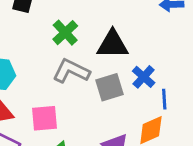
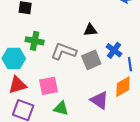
green cross: (65, 33) -> (35, 41), moved, turned -30
black triangle: (113, 44) -> (90, 30), size x0.6

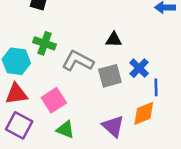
pink square: (49, 86) -> (54, 100), turned -30

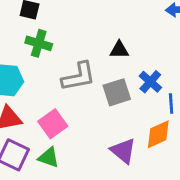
green cross: (45, 43) -> (39, 43), moved
gray L-shape: (78, 61) -> (79, 77), turned 144
green triangle: (65, 129) -> (49, 157), moved

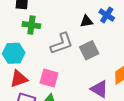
blue cross: (150, 82) -> (107, 15), moved
pink square: (53, 124) -> (49, 78), turned -30

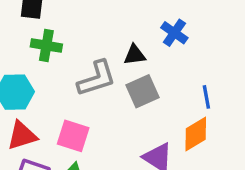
black triangle: (86, 21) -> (135, 55), moved

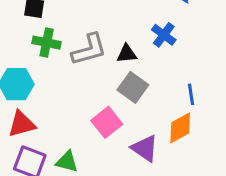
gray L-shape: (97, 78) -> (89, 49), moved
gray square: (143, 91) -> (133, 87), turned -32
pink square: (73, 136) -> (107, 122), moved, turned 32

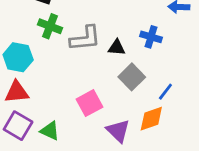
blue cross: (164, 35) -> (151, 37), turned -30
gray square: (133, 87) -> (132, 77), moved
blue line: (191, 94) -> (165, 92), turned 36

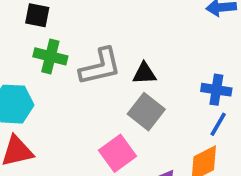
blue cross: (151, 37) -> (216, 90), moved
gray square: (132, 77) -> (146, 112), moved

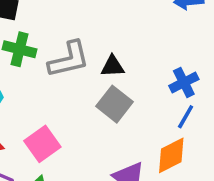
blue cross: (216, 90) -> (184, 82), turned -36
pink square: (117, 153) -> (42, 144), moved

